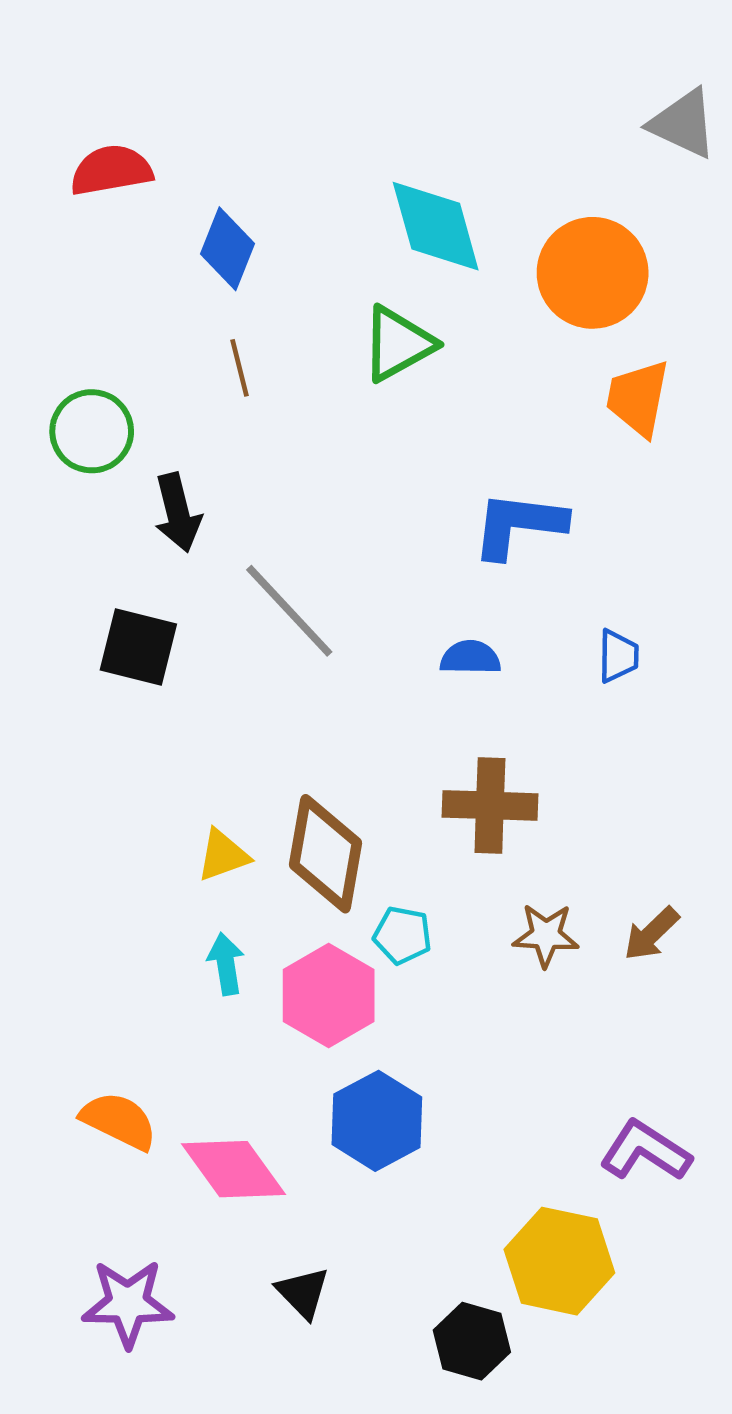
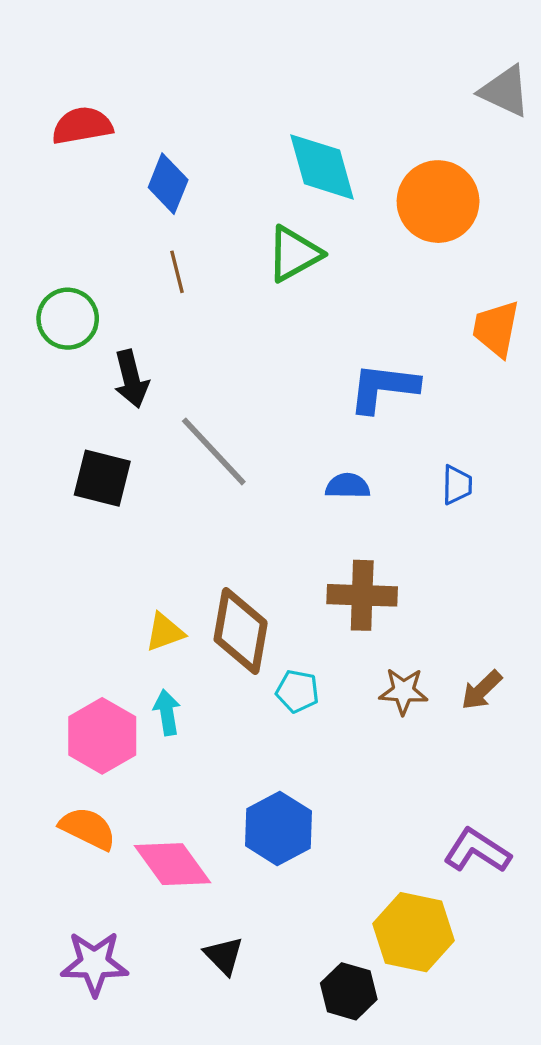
orange trapezoid: (638, 398) -> (496, 329), moved
pink hexagon: (329, 996) -> (102, 736), moved

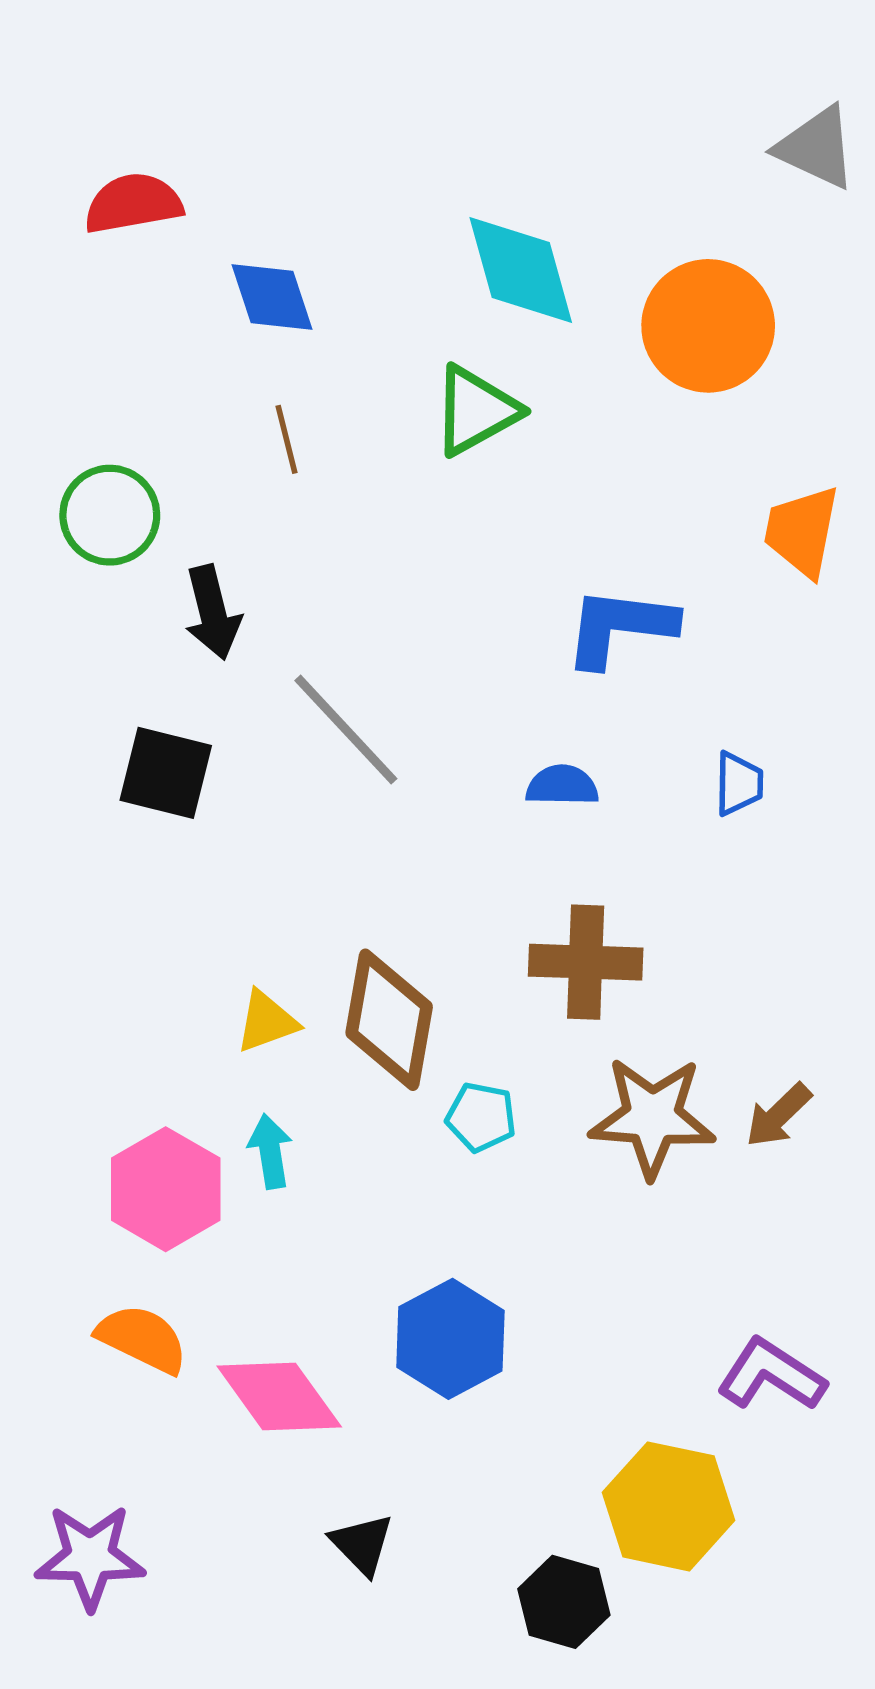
blue diamond: (168, 184) -> (272, 297), turned -40
brown star: (403, 691) -> (652, 1117), size x1.6
purple star: (94, 963) -> (90, 1557), moved

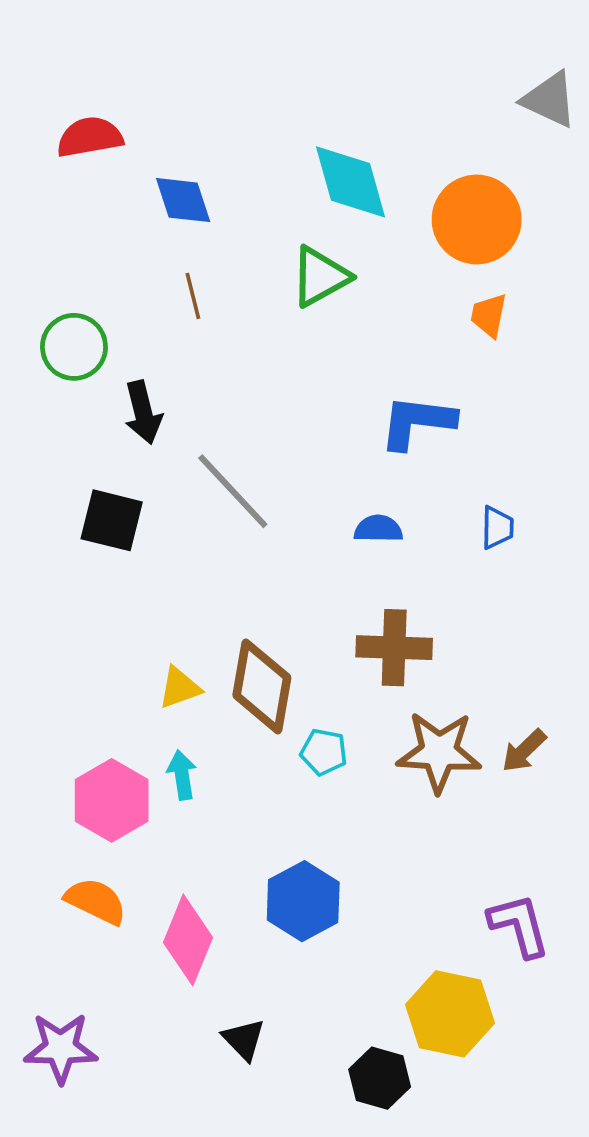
orange trapezoid: (802, 531) -> (489, 315), moved, size x0.7
purple L-shape: (771, 1375) -> (519, 925), turned 42
pink diamond: (279, 1396) -> (188, 940), turned 58

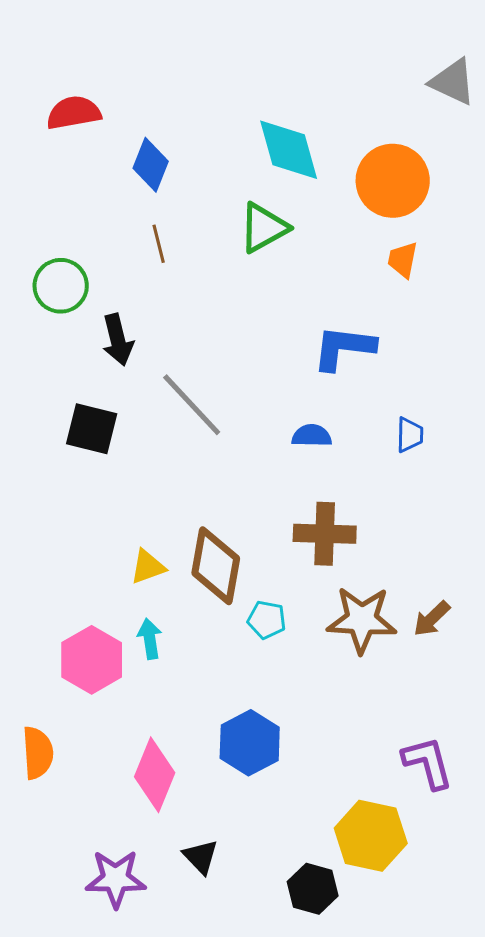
blue diamond: (183, 200) -> (151, 165), turned 40
orange semicircle: (96, 901) -> (38, 753), moved, turned 60
purple star: (61, 1048) -> (116, 879), moved

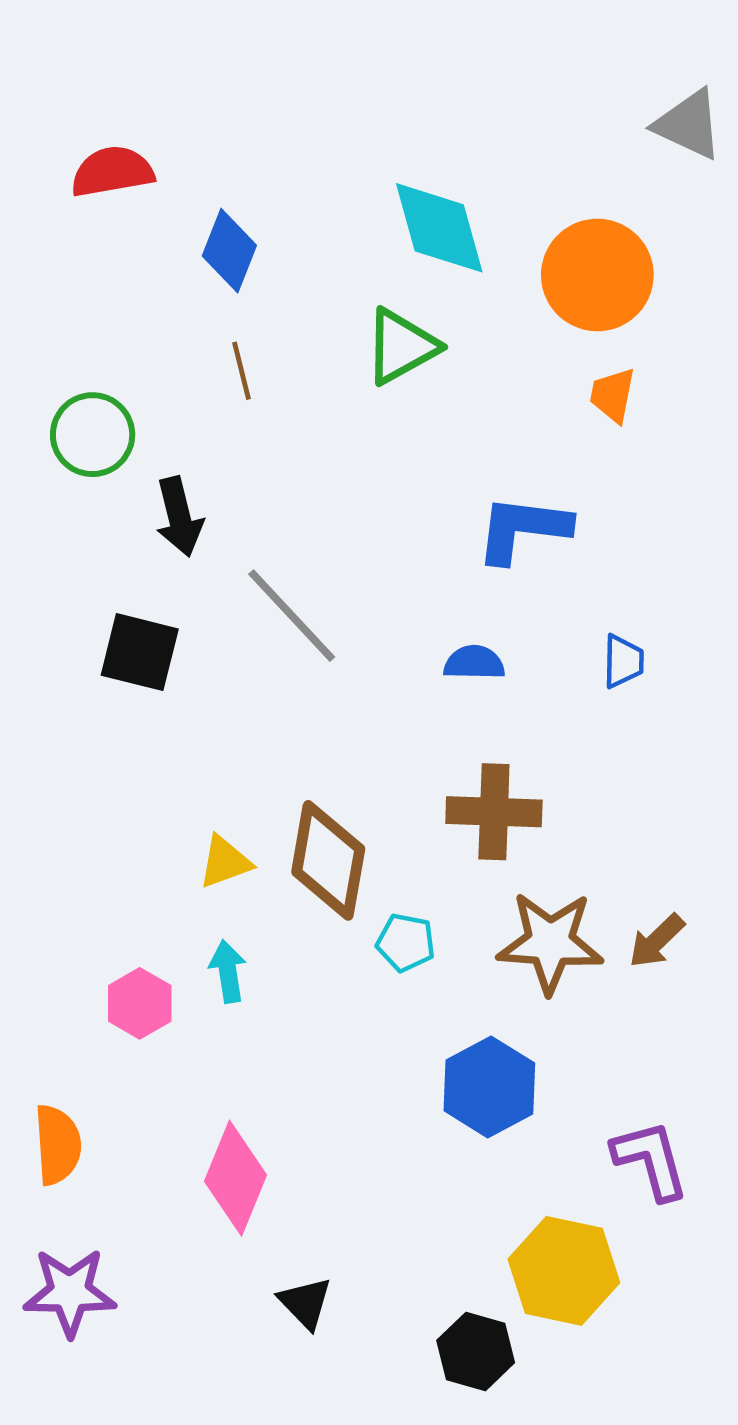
pink hexagon: (92, 660) -> (140, 1003), size x0.7
blue hexagon: (250, 743) -> (489, 1087), moved
purple star: (116, 879) -> (70, 1292), moved

